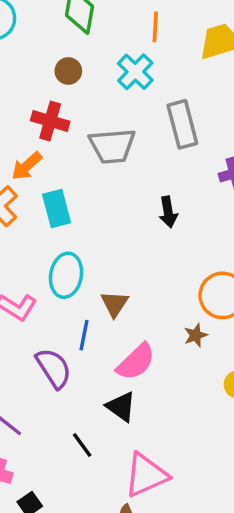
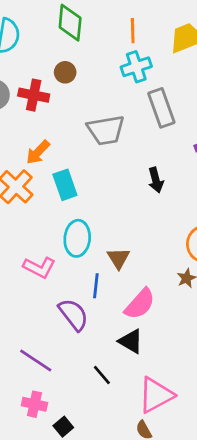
cyan cross: (135, 72) -> (136, 67), moved, turned 32
red cross: (50, 121) -> (34, 95), moved

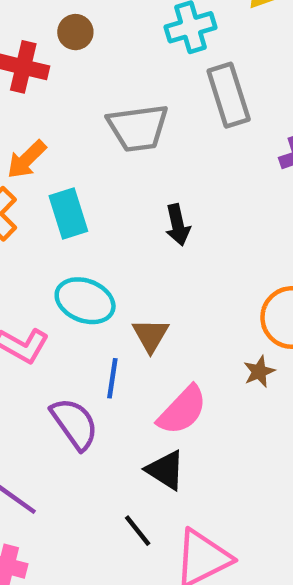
black arrow: (156, 180) -> (178, 225), moved
cyan ellipse: (77, 238) -> (85, 301), turned -76
black line: (102, 375) -> (138, 531), moved

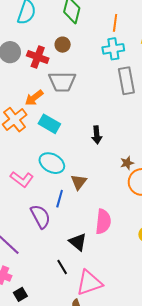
gray trapezoid: (138, 128) -> (62, 82), moved
cyan rectangle: (68, 214) -> (49, 124), turned -50
brown star: (259, 372) -> (127, 163), moved
pink semicircle: (182, 410) -> (103, 222), moved, turned -45

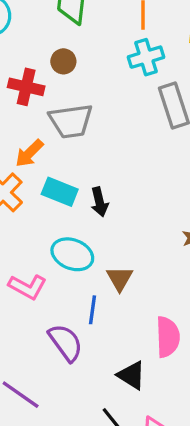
black arrow: (97, 135) -> (99, 202), moved

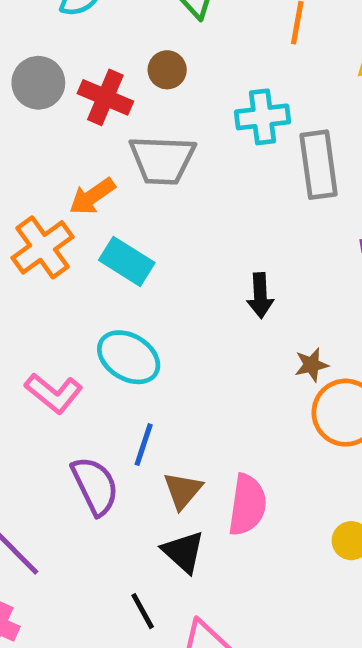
cyan cross: (146, 57) -> (262, 117), moved
black arrow: (99, 202) -> (260, 296), moved
brown triangle: (120, 279) -> (183, 490), moved

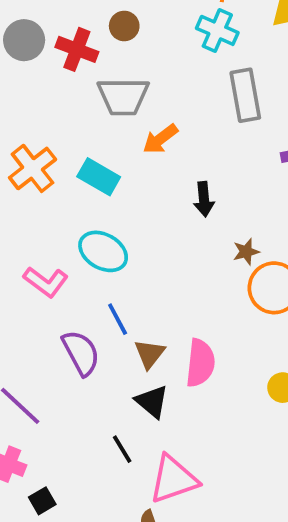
cyan cross: (262, 117) -> (217, 30), moved, turned 33
orange arrow: (92, 196) -> (160, 139), moved
blue line: (144, 445) -> (118, 319), turned -44

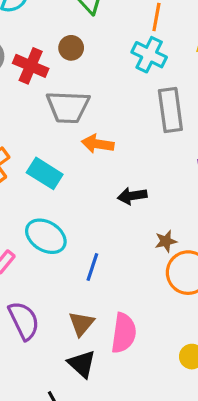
orange arrow: (160, 139) -> (98, 144), turned 44
black arrow: (204, 199) -> (132, 196), turned 84
blue line: (118, 319) -> (92, 267), moved, turned 44

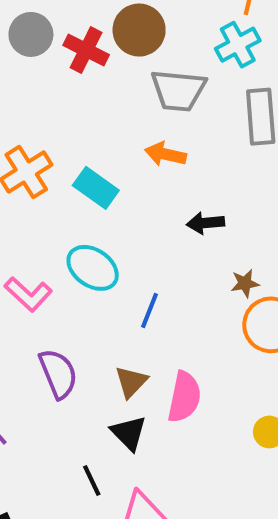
brown circle: (71, 48) -> (139, 30), size x1.6
cyan cross: (149, 55) -> (238, 45), turned 32
gray trapezoid: (68, 107) -> (178, 90), moved

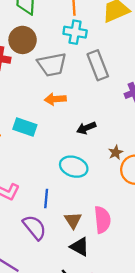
cyan cross: (238, 45) -> (75, 32), turned -35
cyan ellipse: (93, 268) -> (74, 167), moved
blue line: (149, 311) -> (46, 199), moved

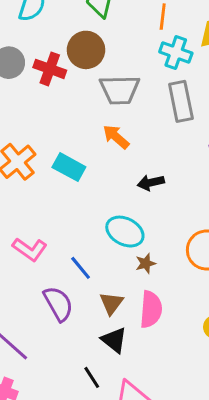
cyan cross: (75, 32) -> (176, 53), moved
orange arrow: (55, 99) -> (116, 137), turned 36
brown star: (116, 153) -> (146, 263), moved
blue line: (46, 199) -> (81, 268), turned -54

